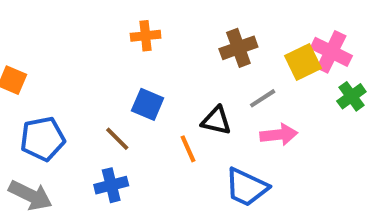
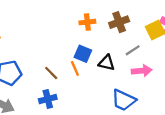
orange cross: (146, 36) -> (87, 22), moved
blue square: (148, 104) -> (83, 54), moved
orange line: (188, 149) -> (75, 68), moved

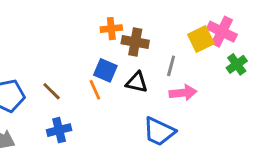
brown cross: (119, 22) -> (135, 42), moved, turned 30
gray line: (133, 50) -> (171, 66), turned -42
brown line: (51, 73) -> (52, 91), moved

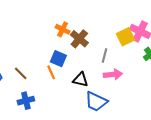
orange cross: (111, 29) -> (63, 29), turned 32
brown cross: (135, 42) -> (79, 39), turned 30
black triangle: (137, 82) -> (80, 80), moved

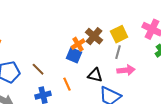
orange cross: (63, 29) -> (78, 44), moved, turned 32
yellow square: (125, 37) -> (119, 34), moved
orange line: (51, 72) -> (67, 84), moved

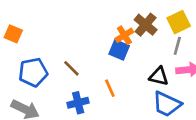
black triangle: (95, 75) -> (159, 76), moved

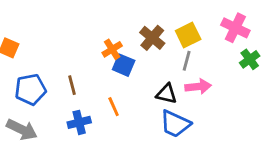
orange cross: (124, 35) -> (112, 49), moved
brown line: (71, 68) -> (72, 85), turned 30

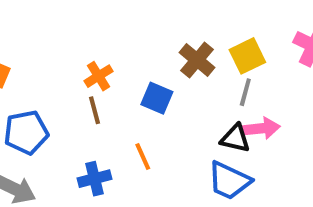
orange cross: (112, 49) -> (99, 76), moved
brown line: (72, 85) -> (95, 110), moved
black triangle: (167, 94) -> (235, 138), moved

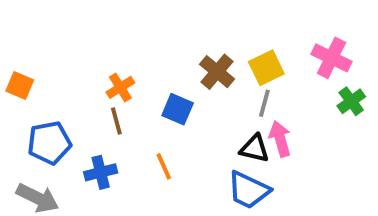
pink arrow: (261, 128) -> (280, 139), turned -100
blue cross: (95, 179) -> (101, 172), moved

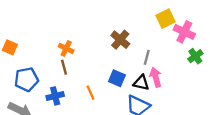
yellow square: (266, 68) -> (166, 19), moved
orange cross: (120, 87) -> (66, 48), turned -32
blue square: (178, 109) -> (117, 78), moved

